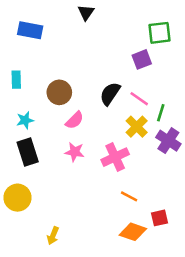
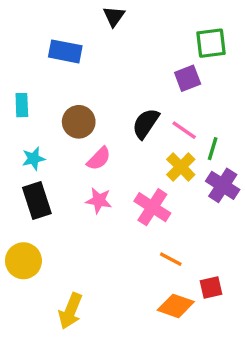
blue rectangle: (30, 30) -> (65, 51), moved
pink cross: (115, 157) -> (152, 207), turned -32
yellow arrow: (53, 236) -> (70, 311), size x1.5

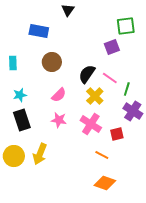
brown circle: (79, 122) -> (52, 62), moved
yellow cross: (181, 167) -> (95, 96), moved
red square: (211, 288) -> (117, 134), moved
yellow arrow: (70, 311) -> (40, 154), moved

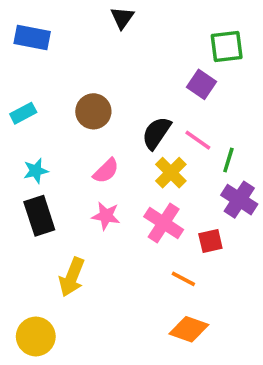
blue rectangle: (39, 31) -> (32, 38), moved
purple square: (112, 47) -> (201, 84), turned -35
cyan rectangle: (13, 63) -> (23, 113), turned 64
yellow circle: (14, 156) -> (36, 336), moved

